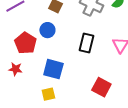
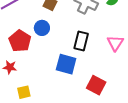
blue square: (53, 69) -> (66, 64), moved
yellow square: (48, 94) -> (24, 92), moved

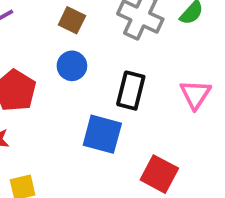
blue circle: (42, 28) -> (72, 66), moved

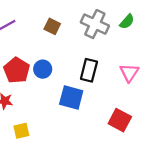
blue circle: (72, 66) -> (43, 69), moved
red square: (159, 174) -> (120, 120), moved

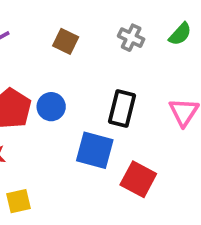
gray cross: (95, 24) -> (131, 38), size x0.6
red square: (120, 120) -> (138, 179), moved

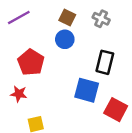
gray cross: (131, 38) -> (101, 19), moved
blue circle: (51, 107) -> (65, 39), moved

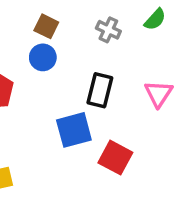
gray cross: (101, 19) -> (108, 30), moved
blue square: (87, 90) -> (74, 130), turned -30

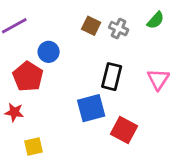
brown square: (46, 26) -> (91, 26), moved
blue circle: (43, 57) -> (49, 52), moved

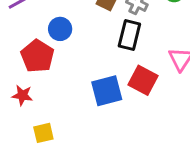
black rectangle: (112, 77) -> (129, 35), moved
red square: (124, 130) -> (143, 80), moved

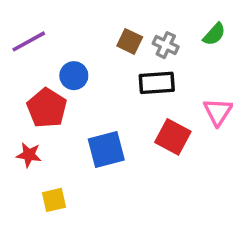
black rectangle: (129, 35) -> (157, 83), turned 72
blue square: (107, 91) -> (106, 149), moved

